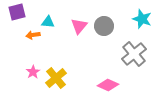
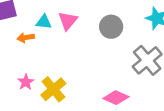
pink triangle: (79, 26) -> (68, 21), moved

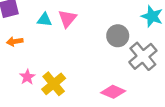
gray circle: (111, 27) -> (118, 36), moved
orange arrow: (26, 38) -> (15, 41), moved

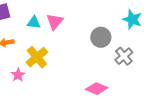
gray cross: (143, 56) -> (124, 56), size x0.7
yellow cross: (54, 84) -> (37, 57), moved

